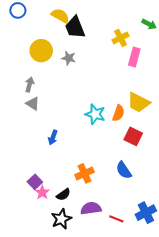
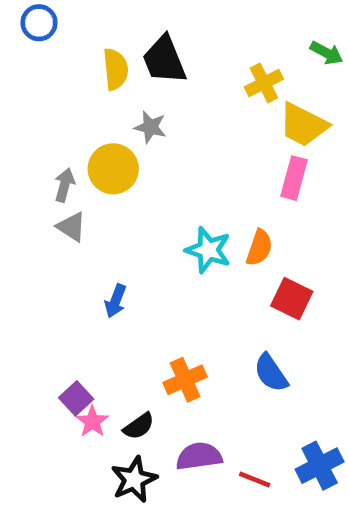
yellow semicircle: (60, 16) -> (116, 69), moved, turned 54
yellow circle: (41, 51) -> (113, 169), moved
pink rectangle: (134, 57) -> (294, 178), moved
yellow trapezoid: (139, 103) -> (303, 125), moved

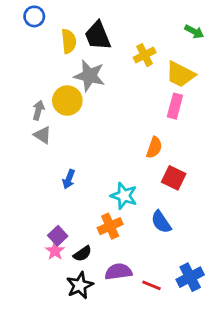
blue circle: (39, 23) -> (34, 16), moved
yellow cross: (264, 83) -> (145, 55), moved
gray star: (150, 127) -> (89, 76), size x1.6
cyan star: (208, 250) -> (124, 196), moved
purple square: (76, 398) -> (58, 236), moved

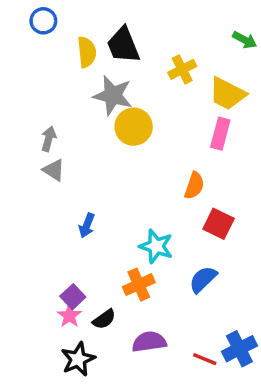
yellow circle: (67, 101) -> (134, 127), moved
blue semicircle: (161, 222) -> (203, 279), turned 80
black star: (80, 285) -> (78, 359), moved
red line: (151, 285) -> (205, 359), moved

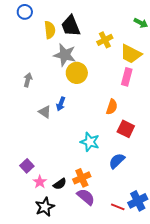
gray triangle: (54, 170) -> (45, 112), moved
blue arrow: (87, 226) -> (61, 104), moved
orange cross: (139, 285) -> (82, 178), moved
purple square: (73, 297) -> (27, 166), moved
purple semicircle: (149, 342) -> (86, 197), turned 48

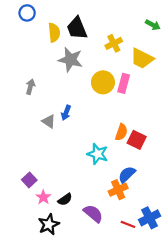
yellow circle: (77, 73) -> (103, 82), moved
pink rectangle: (127, 77) -> (124, 83), moved
orange semicircle: (112, 107) -> (121, 132), moved
orange cross: (82, 178) -> (118, 190), moved

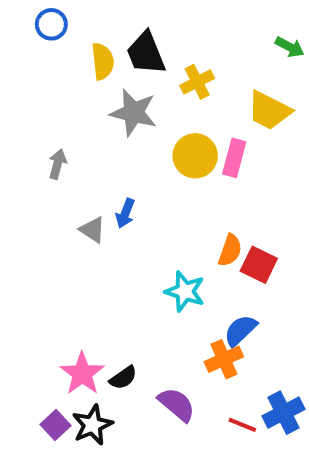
yellow cross: (114, 43) -> (197, 82), moved
purple square: (29, 180) -> (55, 425), moved
pink star: (43, 197) -> (82, 374), size x1.5

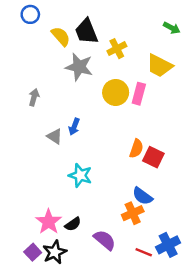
yellow semicircle: (103, 61) -> (61, 36), turned -35
cyan star: (185, 291) -> (80, 175), moved
blue semicircle: (240, 330) -> (142, 196), turned -100

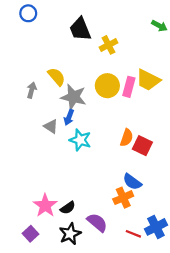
yellow semicircle: (61, 36) -> (56, 77), moved
yellow trapezoid: (160, 66) -> (148, 80), moved
gray star: (79, 67) -> (73, 97), moved
cyan star: (80, 175) -> (80, 140), moved
black star: (55, 252) -> (70, 234), moved

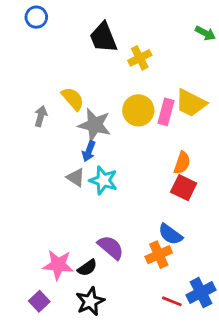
gray triangle: (51, 126) -> (76, 177), moved
orange semicircle: (127, 138) -> (182, 163), moved
pink star: (45, 206) -> (58, 265), turned -30
purple semicircle: (97, 222) -> (111, 247), moved

